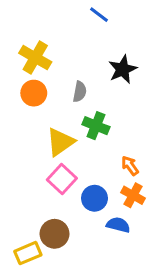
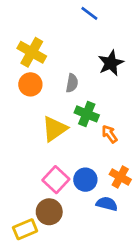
orange arrow: (130, 166) -> (110, 134), moved
pink square: (62, 179) -> (56, 180), moved

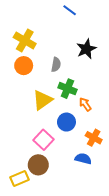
blue circle: (85, 180) -> (66, 122), moved

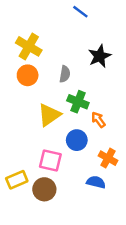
pink square: (43, 140) -> (50, 161), turned -30
yellow rectangle: (19, 178) -> (17, 180), moved

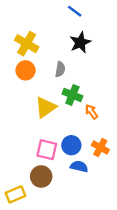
black star: (100, 56) -> (80, 42), moved
blue circle: (77, 140) -> (71, 145), moved
yellow rectangle: (17, 180) -> (15, 194), moved
blue semicircle: (96, 182) -> (79, 166), moved

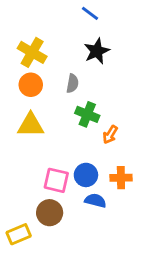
yellow triangle: (46, 107) -> (31, 125), moved, turned 35
orange arrow: (91, 112) -> (110, 135), turned -112
orange cross: (100, 147) -> (121, 178), turned -30

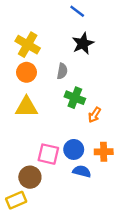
brown circle: (50, 213) -> (30, 177), moved

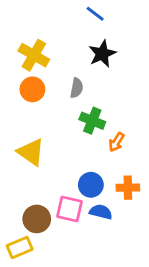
yellow triangle: (26, 107) -> (31, 152), moved, turned 35
pink square: (48, 154) -> (69, 209), moved

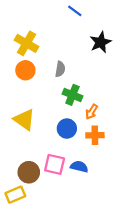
black star: (102, 54) -> (100, 42), moved
blue circle: (91, 185) -> (67, 129), moved
orange cross: (128, 188) -> (95, 135), moved

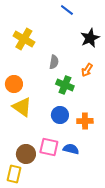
orange circle: (25, 70) -> (14, 84), moved
orange arrow: (92, 112) -> (87, 70), moved
yellow rectangle: (15, 195) -> (14, 174), turned -54

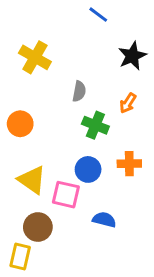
yellow triangle: (22, 107) -> (32, 180), moved
orange cross: (85, 121) -> (129, 164), moved
pink square: (49, 147) -> (66, 195), moved

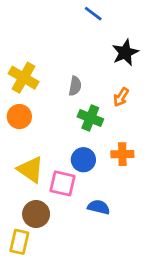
yellow cross: (35, 57) -> (24, 78), moved

